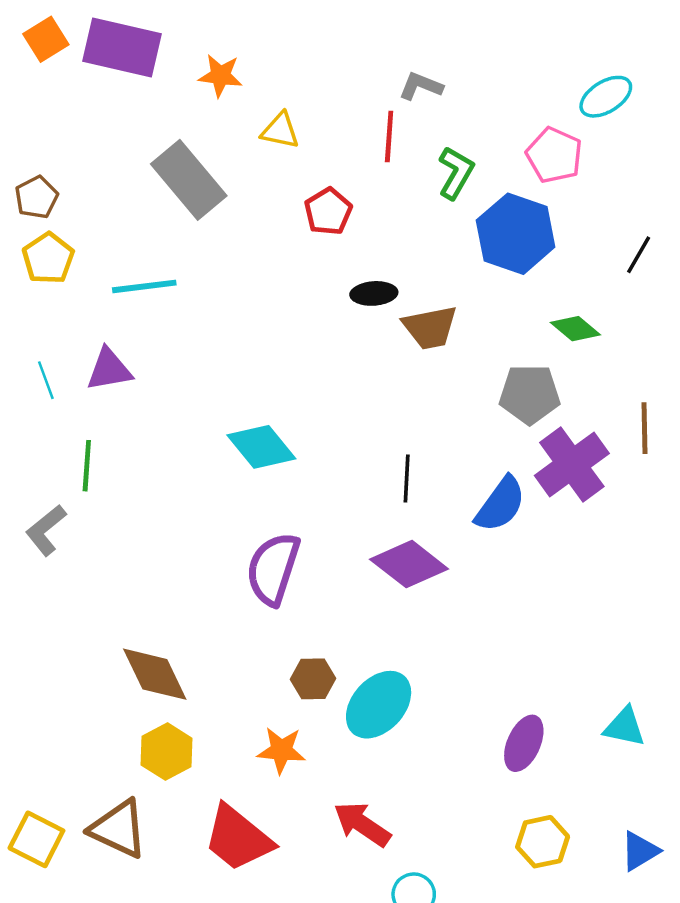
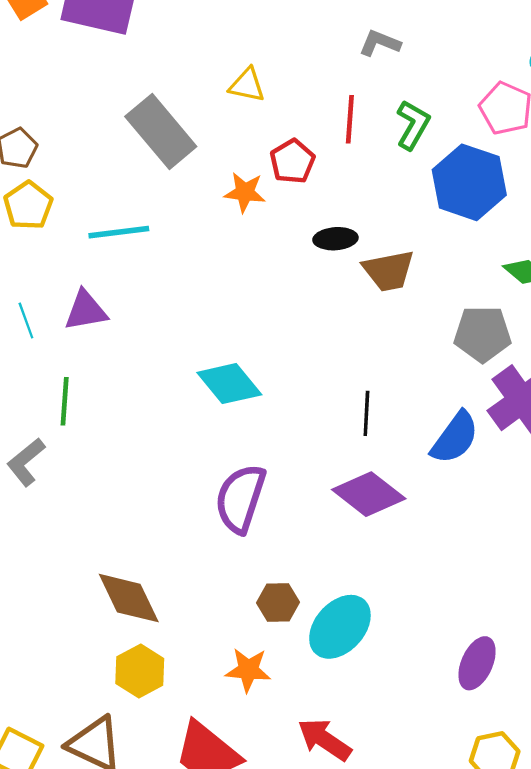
orange star: (220, 76) -> (245, 192), moved
red line: (389, 136) -> (350, 119), moved

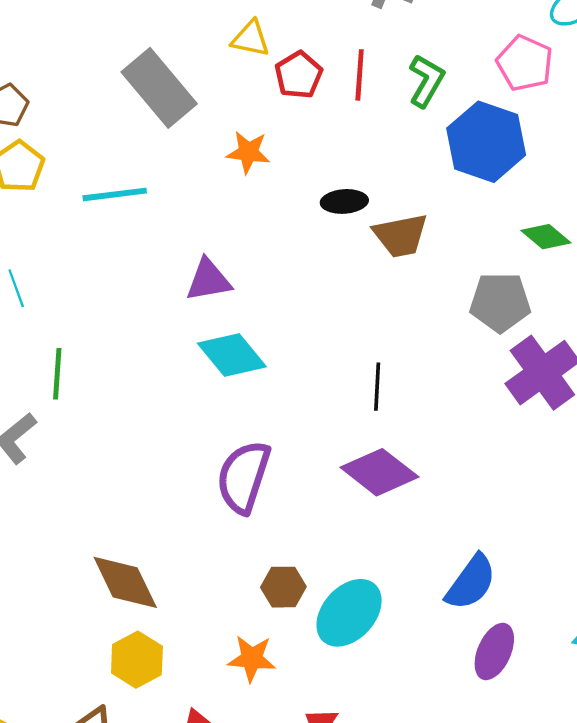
red pentagon: (292, 161) -> (299, 75), moved
purple triangle: (86, 311) -> (208, 280), moved
blue semicircle: (455, 438) -> (471, 582), moved

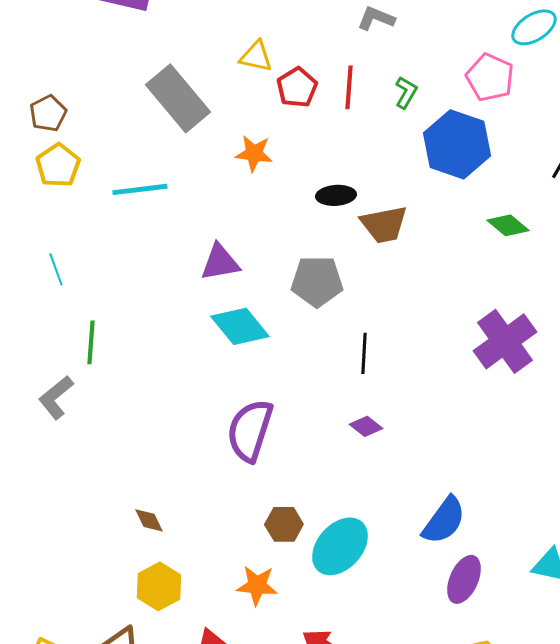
green L-shape: (426, 81) -> (406, 92), size x0.7
gray pentagon: (500, 302) -> (317, 281), moved
purple diamond: (379, 472) -> (366, 426), size x0.5
brown diamond: (125, 582) -> (149, 520), size x0.5

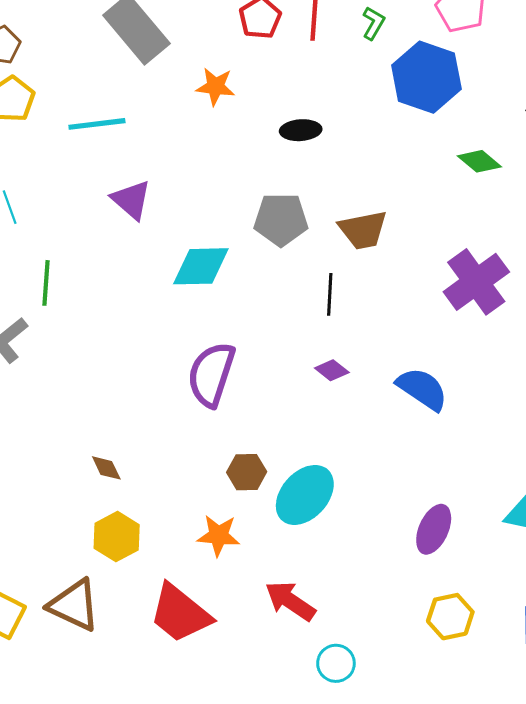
brown trapezoid: (384, 224) -> (363, 230), moved
purple triangle: (220, 262) -> (131, 200), moved, turned 51
cyan diamond: (240, 326) -> (201, 266), turned -52
blue semicircle: (444, 520) -> (422, 389), moved, turned -92

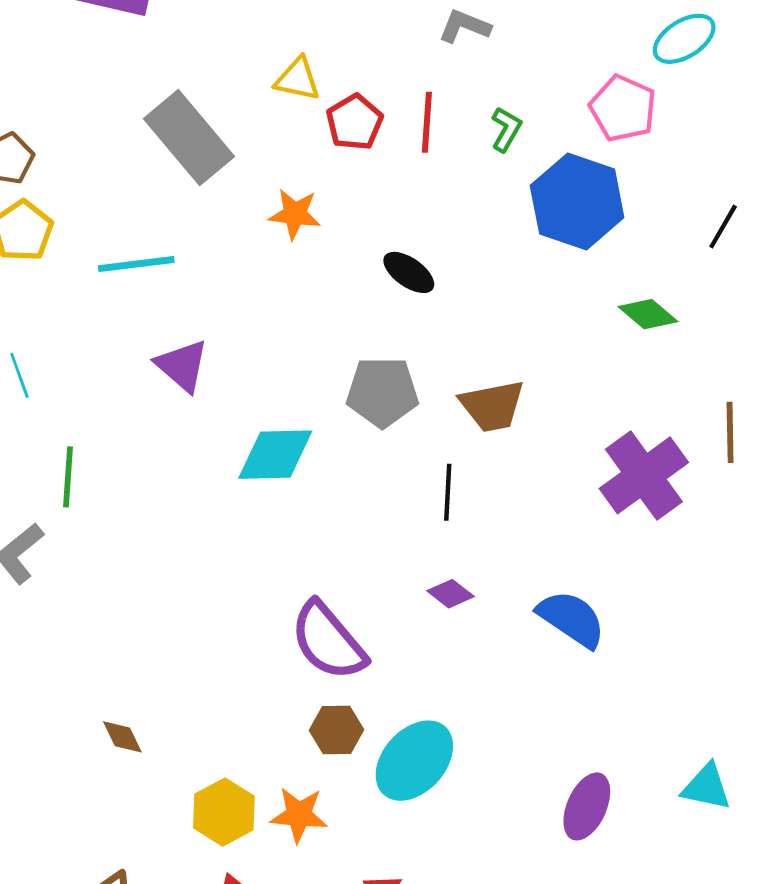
black ellipse: (301, 130) -> (409, 272), turned 39
purple semicircle: (211, 374) -> (328, 641), moved, turned -58
brown diamond: (106, 468) -> (122, 737), moved
yellow hexagon: (117, 537) -> (224, 812), moved

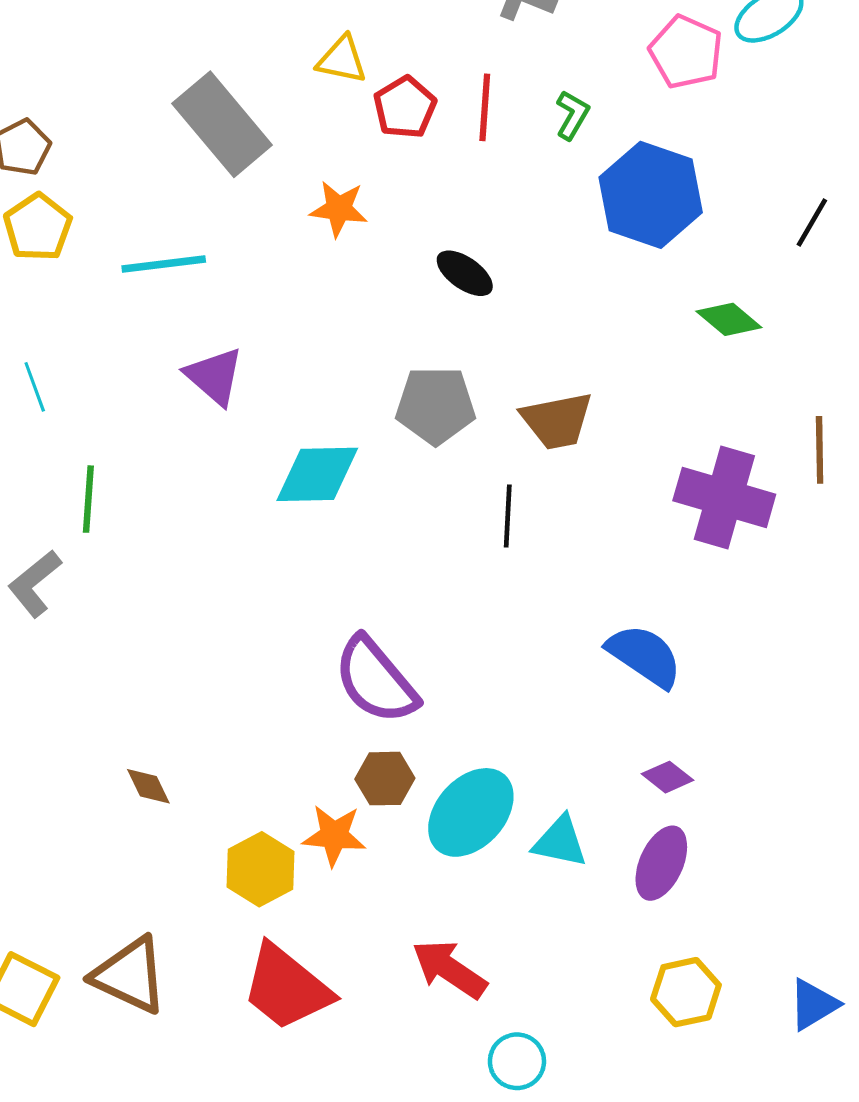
pink pentagon: (623, 108) -> (686, 52), moved
purple cross: (644, 475) -> (724, 498), turned -38
purple diamond: (451, 594) -> (668, 777), moved
cyan triangle: (706, 787) -> (560, 842), moved
orange star: (299, 815) -> (334, 835), moved

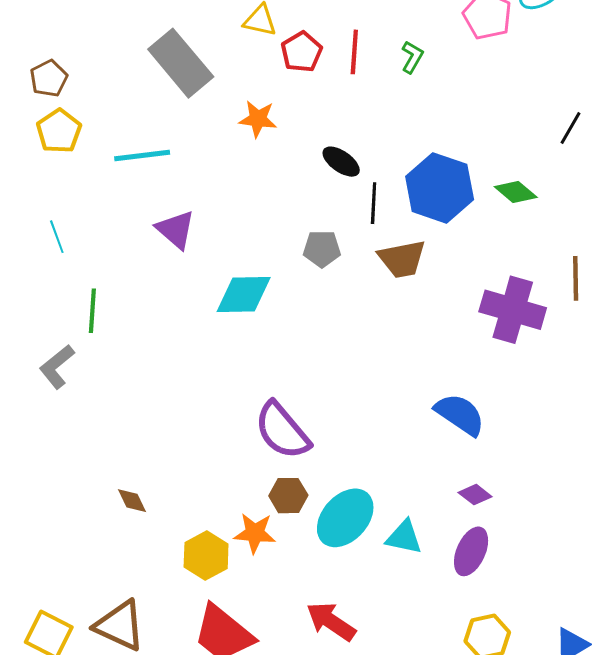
blue hexagon: (651, 195) -> (440, 188), moved
gray pentagon: (436, 405) -> (322, 249), size x0.7
black line: (508, 516) -> (374, 203), moved

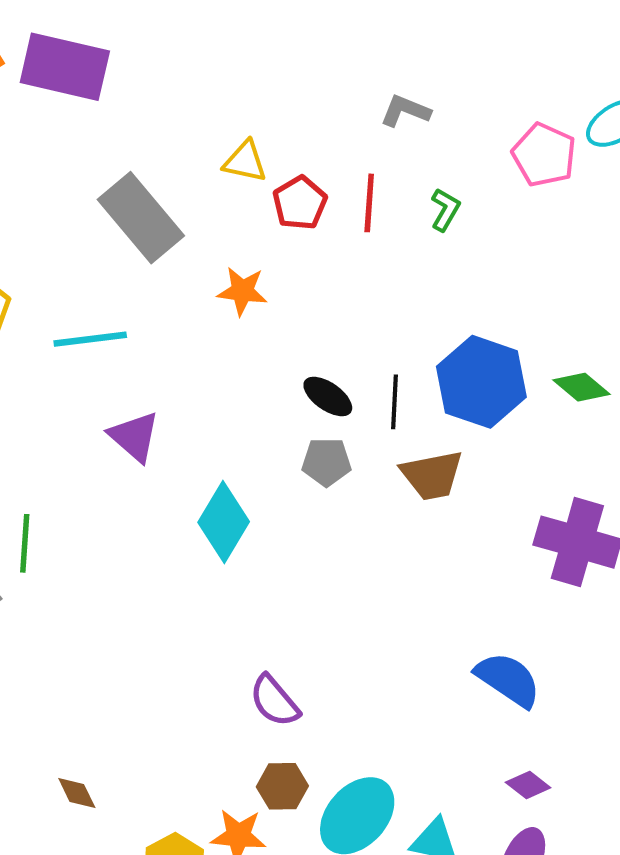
black ellipse: (341, 162) -> (328, 397), moved
cyan diamond: (244, 295) -> (224, 522), turned -58
purple semicircle: (282, 431) -> (274, 701), size x0.7

